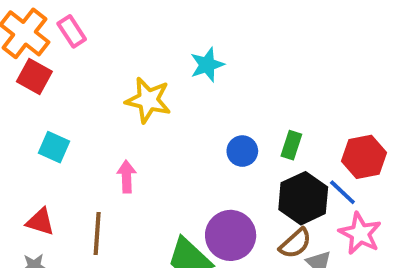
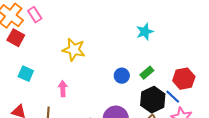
cyan star: (207, 65) -> (145, 32), moved
green rectangle: (291, 145) -> (147, 73), turned 32

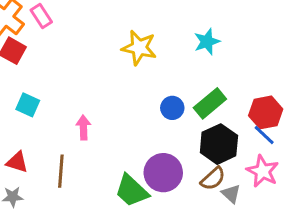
yellow star: (74, 50) -> (139, 48), moved
green rectangle: (147, 73) -> (210, 103), size x1.5
blue line: (173, 97) -> (264, 135), moved

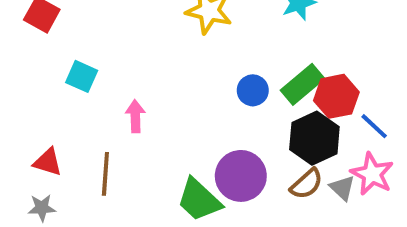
cyan square: (28, 105) -> (82, 76), moved
red hexagon: (266, 112) -> (336, 96), moved
gray triangle: (231, 194) -> (342, 188), moved

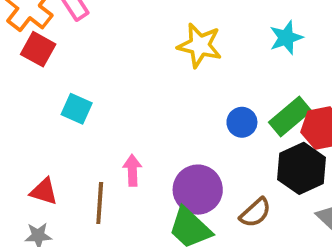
pink arrow: (135, 116) -> (132, 170), moved
purple circle: (241, 176) -> (198, 190), moved
brown semicircle: (306, 184) -> (255, 213), moved

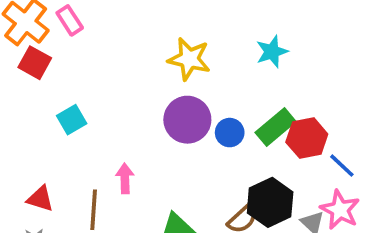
cyan square: (77, 109) -> (72, 120), turned 36
black hexagon: (302, 168) -> (270, 202), moved
purple circle: (198, 190) -> (187, 120), moved

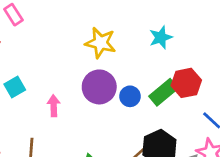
red hexagon: (307, 138) -> (186, 83), moved
pink arrow: (125, 178) -> (54, 106), moved

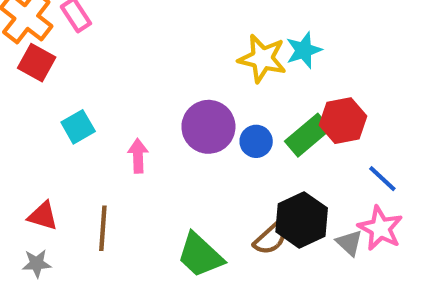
yellow star: (101, 43) -> (262, 58), moved

